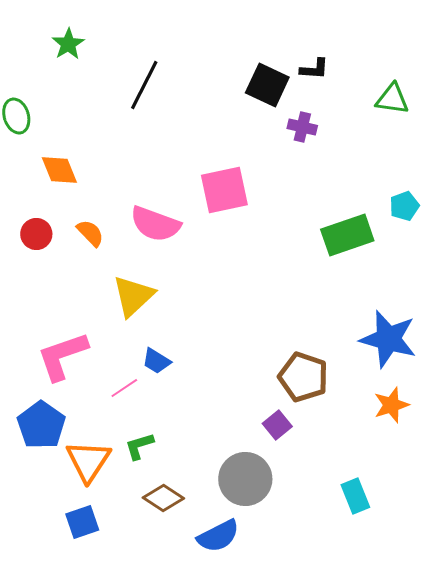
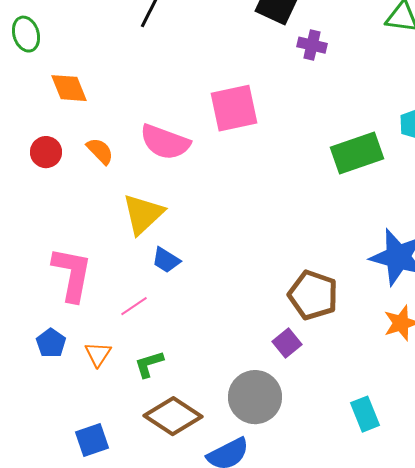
pink L-shape: (62, 356) -> (72, 274), turned 120
blue trapezoid: (156, 361) -> (166, 260), moved
blue pentagon: (41, 425) -> (51, 343), size x0.6
orange triangle: (88, 461) -> (98, 354), moved, size x0.6
brown diamond: (163, 498) -> (173, 416), size x1.4

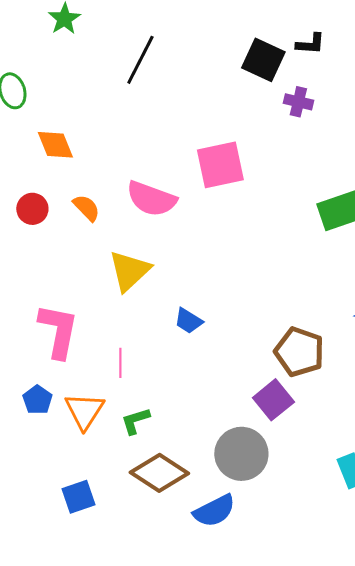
blue trapezoid: (166, 260) -> (188, 321), moved
pink line: (134, 306) -> (120, 363), turned -56
purple square: (287, 343) -> (273, 400), size x1.4
orange triangle: (98, 354) -> (84, 411), size x1.5

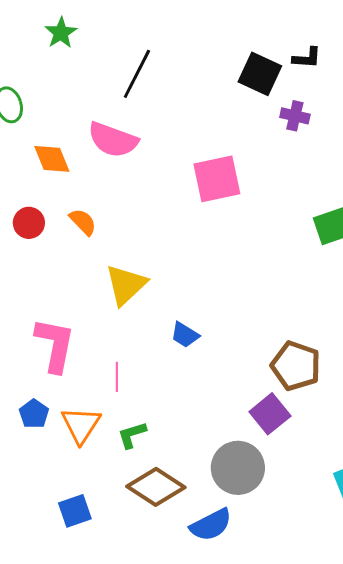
pink semicircle: (151, 199) -> (113, 140), moved

